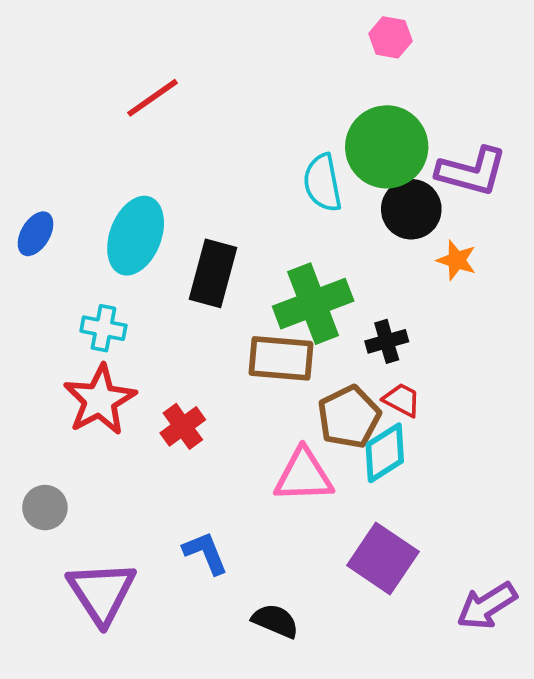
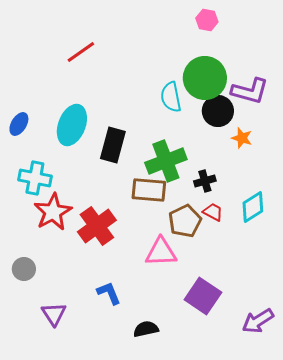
cyan cross: (103, 328) -> (35, 178), moved, size x1.4
red cross: (183, 426) -> (97, 226), size x1.6
cyan diamond: (385, 453) -> (253, 207), moved
purple triangle: (102, 593) -> (54, 314), size x0.7
black semicircle: (275, 621) -> (146, 329), turned -35

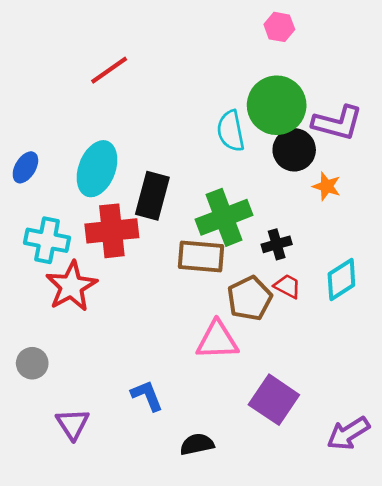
red cross: (97, 226) -> (112, 231), moved, turned 30

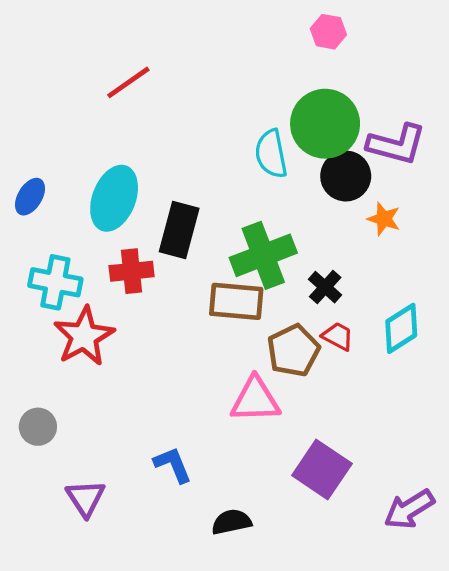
red cross: (112, 231) -> (132, 271), size x0.7
black cross: (277, 244) -> (325, 287), turned -32

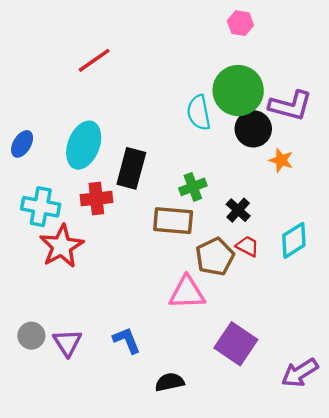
green cross: (263, 255) -> (193, 187), size x0.6
gray circle: (38, 427) -> (31, 336), moved
purple triangle: (86, 498) -> (67, 343), moved

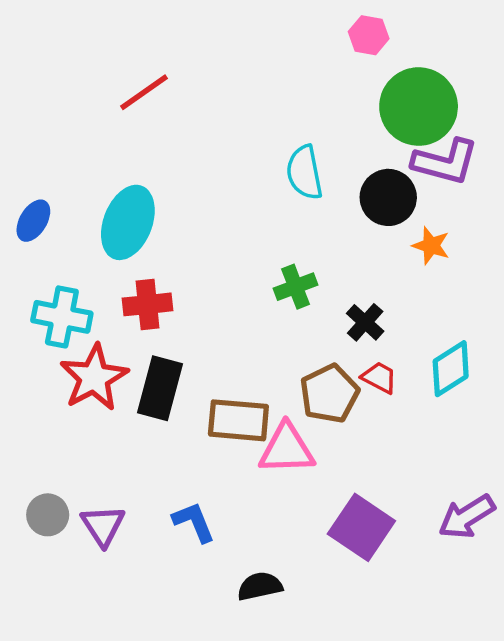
green circle: (238, 91) -> (419, 107), moved
black rectangle: (131, 168) -> (160, 388), moved
brown rectangle: (173, 221) -> (238, 420), moved
purple arrow: (300, 373) -> (467, 517), moved

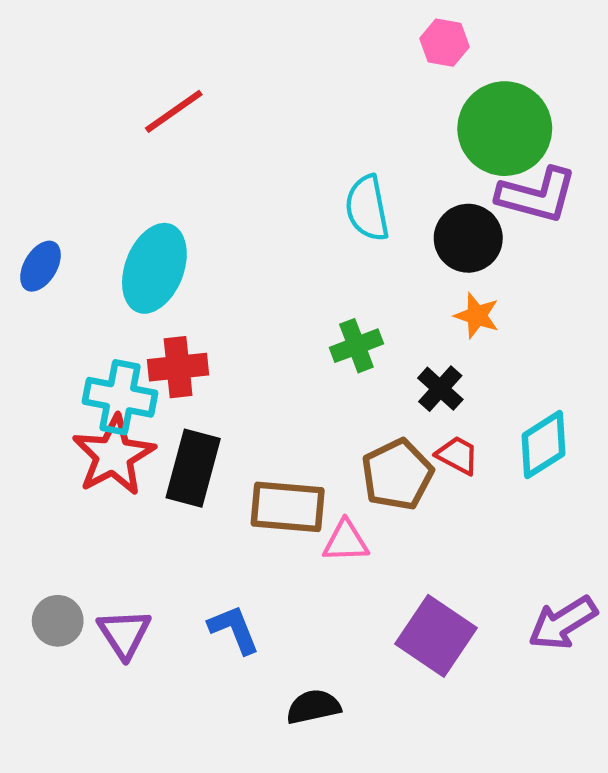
orange star: (431, 246) -> (477, 316), moved
cyan cross: (62, 317) -> (120, 397), moved
pink triangle: (287, 449) -> (346, 541), size x0.7

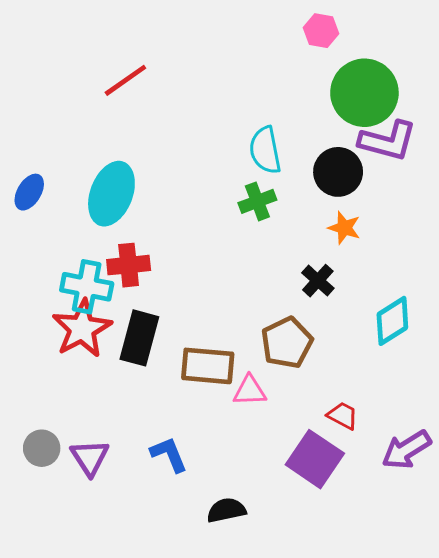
green cross: (356, 346) -> (257, 201), moved
red trapezoid: (457, 455) -> (343, 416), moved

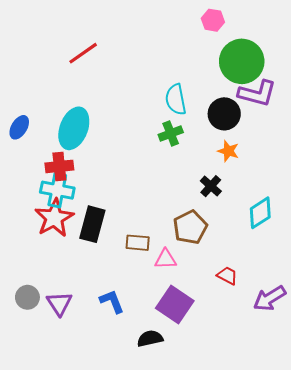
red cross: (129, 265) -> (59, 166), moved
brown rectangle: (208, 366) -> (138, 243), size x0.7
purple square: (315, 459) -> (175, 304), moved

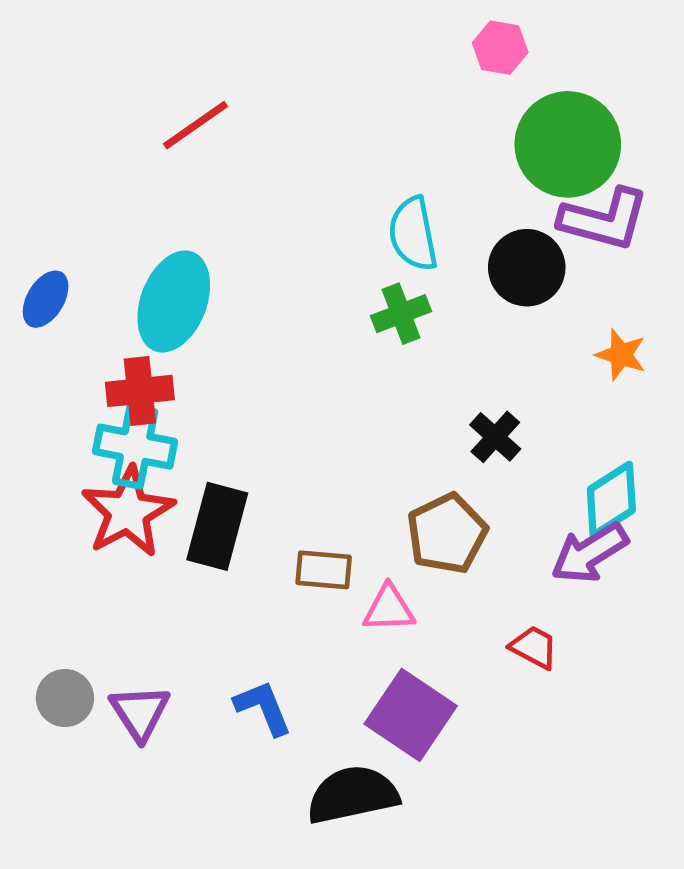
orange star: (228, 151) -> (621, 355), moved
purple arrow: (270, 298) -> (590, 553), moved
black semicircle: (150, 338) -> (353, 795), size x1.5

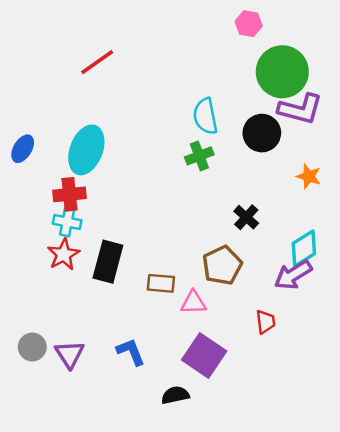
cyan cross: (135, 447) -> (67, 222), size x0.7
red star: (128, 512) -> (64, 254), size x0.7
red trapezoid: (534, 647) -> (265, 322), turned 55
black semicircle: (353, 795) -> (175, 395), size x0.6

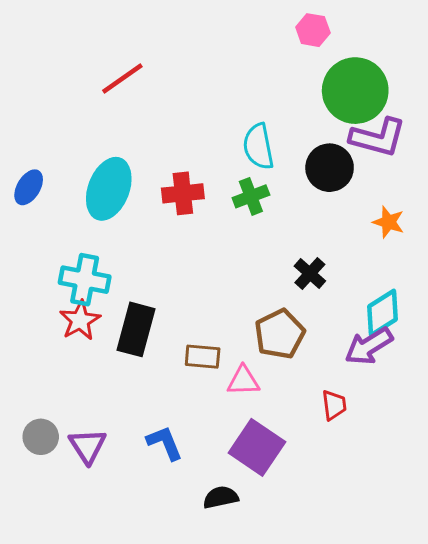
red cross: (70, 194) -> (183, 193), moved
cyan cross: (67, 222) -> (85, 280), size x1.4

